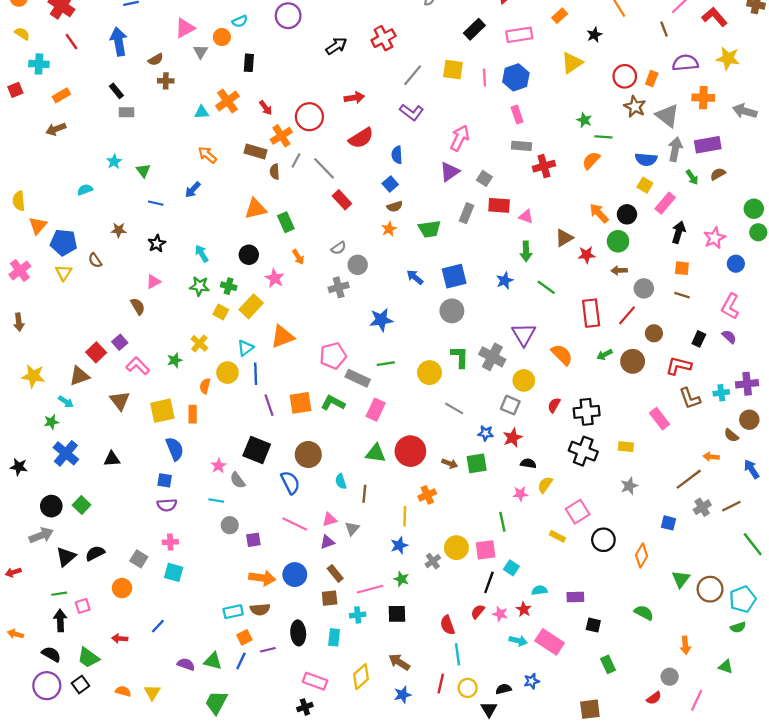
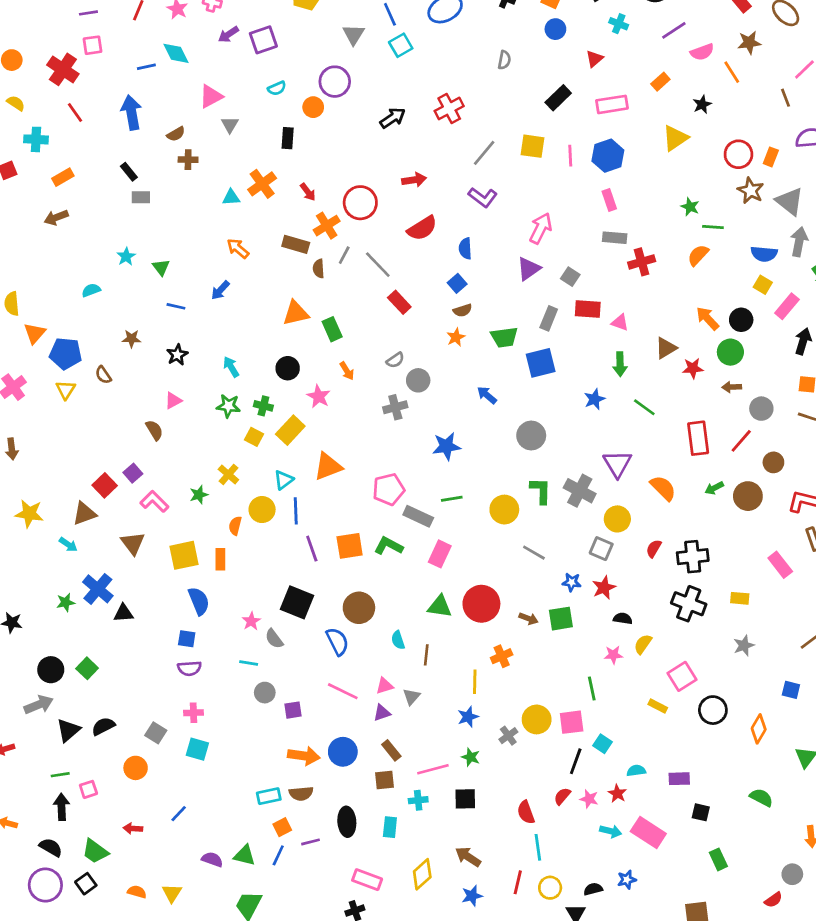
orange circle: (222, 37) -> (313, 107), moved
blue square: (454, 276) -> (541, 363), moved
green star: (51, 422) -> (66, 602), moved
blue cross: (66, 453) -> (98, 589), moved

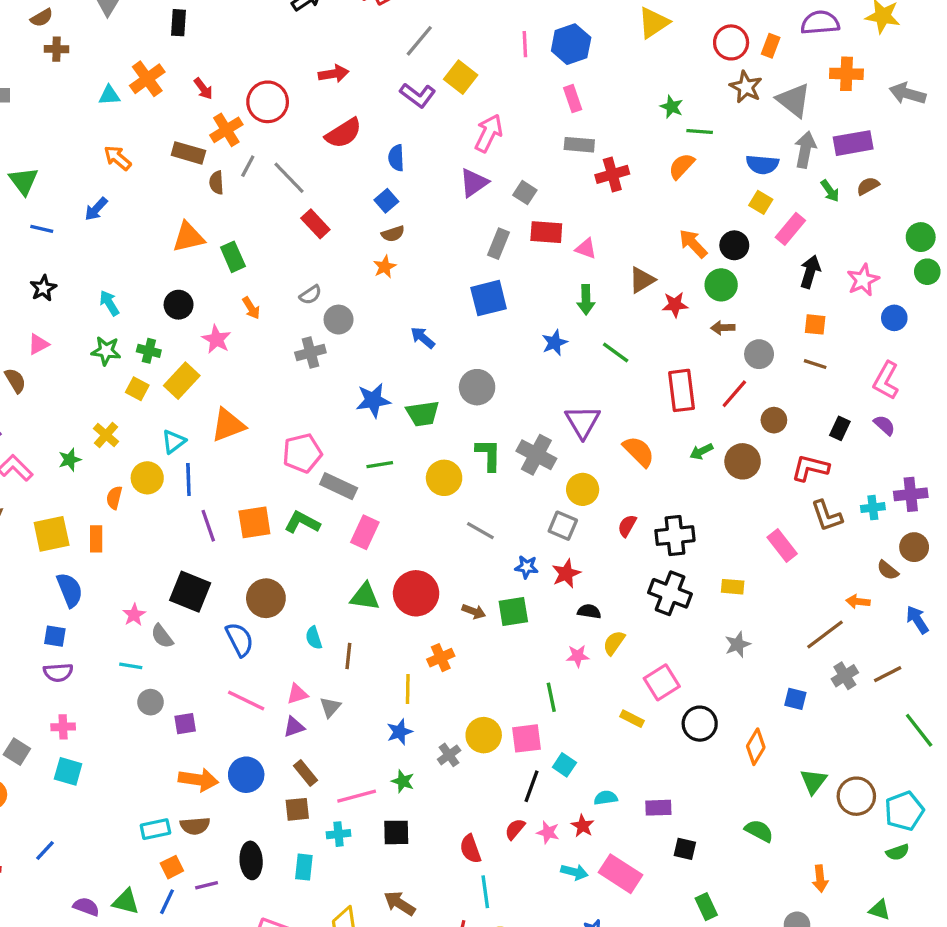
yellow square: (533, 146) -> (461, 77), moved, turned 30
green triangle: (161, 267) -> (24, 181), size x1.4
green trapezoid: (504, 337) -> (423, 414), moved

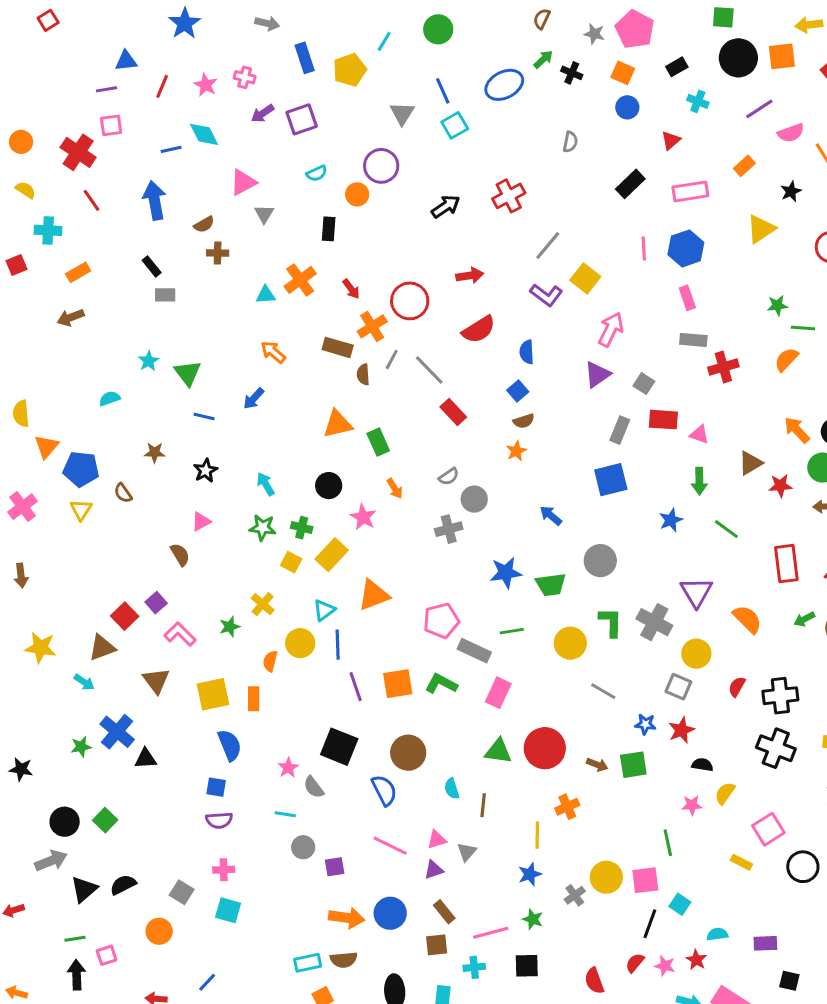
green star: (672, 107) -> (777, 305), turned -30

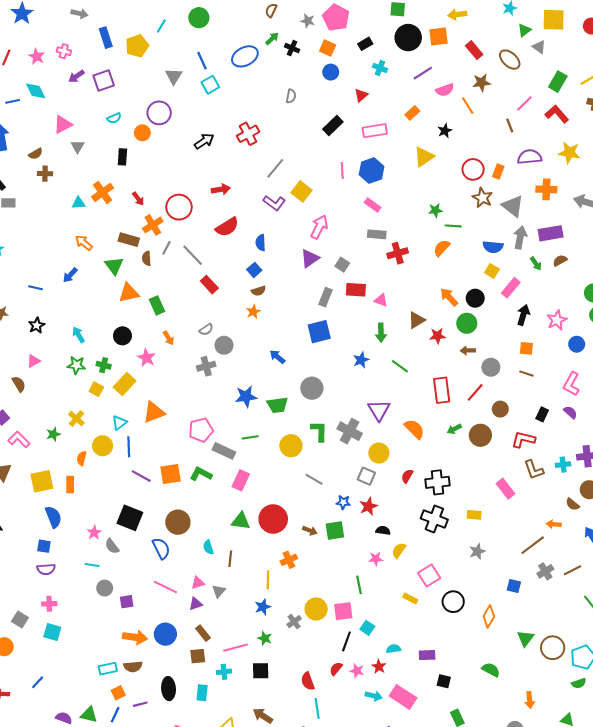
pink rectangle: (687, 298) -> (373, 205), turned -35
green triangle: (188, 373) -> (114, 266), moved
purple line: (356, 687) -> (141, 476), turned -42

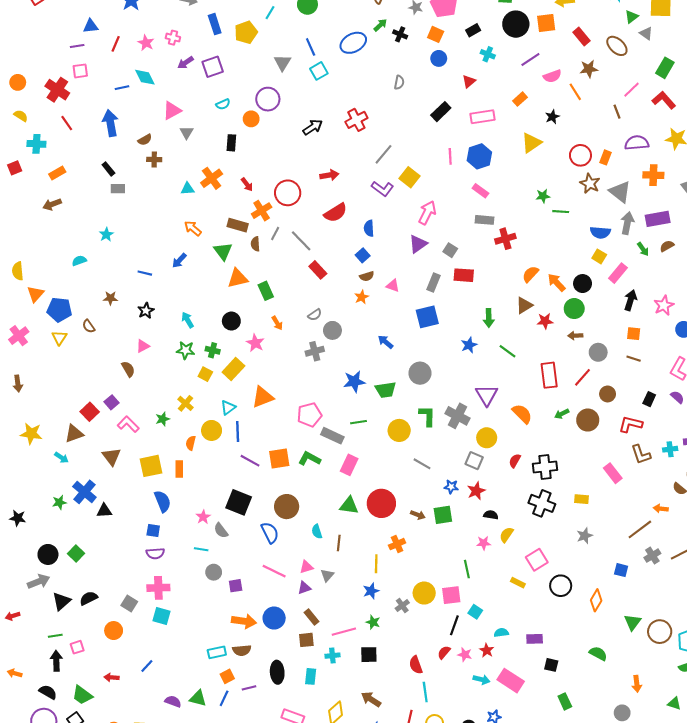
orange semicircle: (442, 248) -> (530, 274), moved
pink triangle: (381, 300) -> (393, 286), moved
pink cross: (49, 604) -> (158, 588), size x1.5

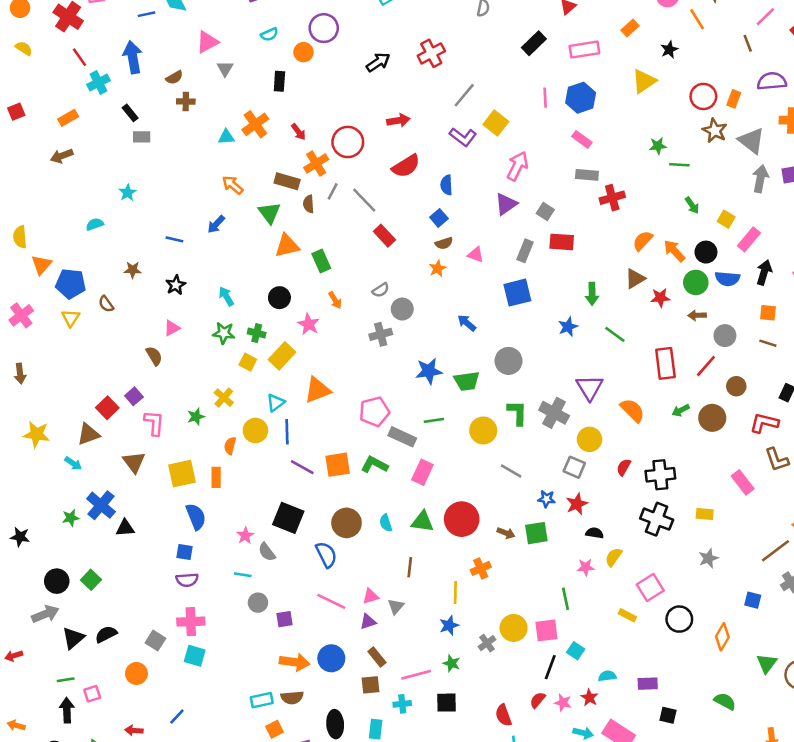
cyan cross: (36, 144) -> (98, 83), moved, turned -30
blue semicircle: (600, 232) -> (727, 279), moved
green arrow: (643, 249) -> (692, 205), moved
pink L-shape: (128, 424) -> (154, 423), turned 50
cyan semicircle: (317, 532) -> (386, 523), moved

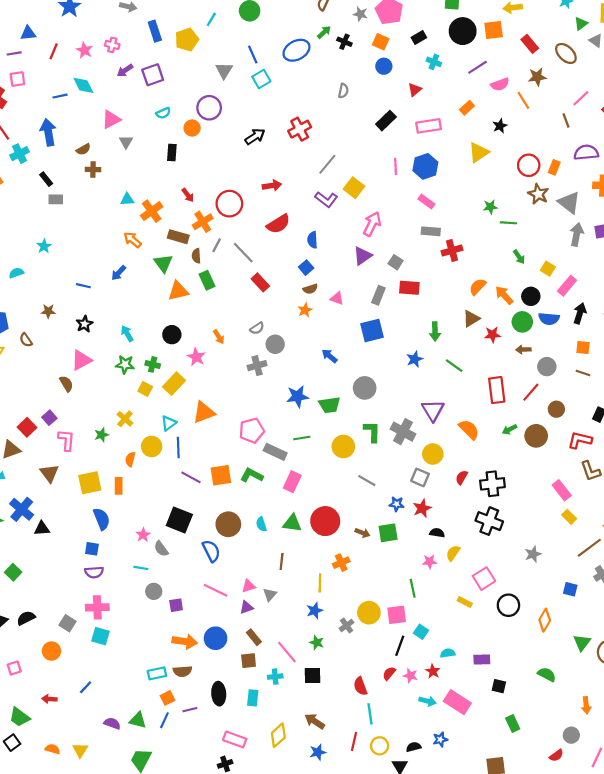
orange cross: (255, 124) -> (152, 211), moved
green rectangle: (321, 261) -> (207, 280), moved
pink triangle: (172, 328) -> (81, 360), size x1.5
yellow rectangle: (705, 514) -> (569, 517), moved, turned 40
pink line: (416, 675) -> (287, 652), turned 65

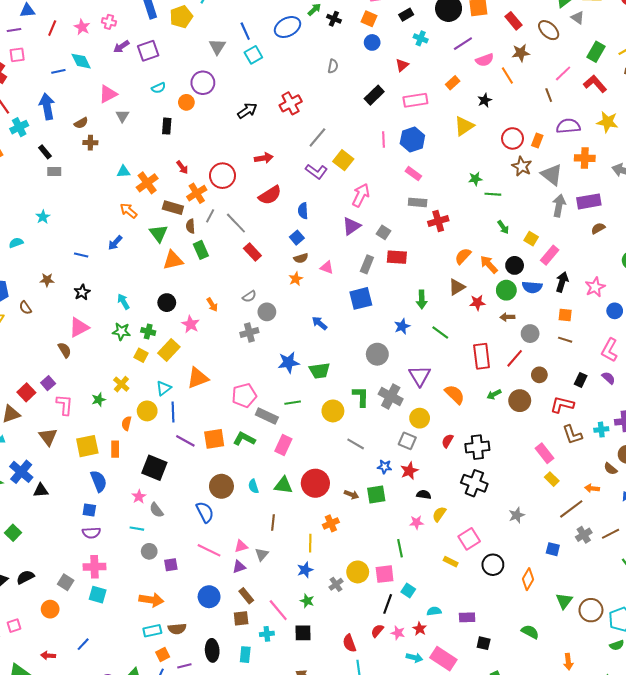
gray circle: (365, 388) -> (377, 354), moved
black square: (179, 520) -> (154, 468), moved
orange arrow: (185, 641) -> (151, 600), moved

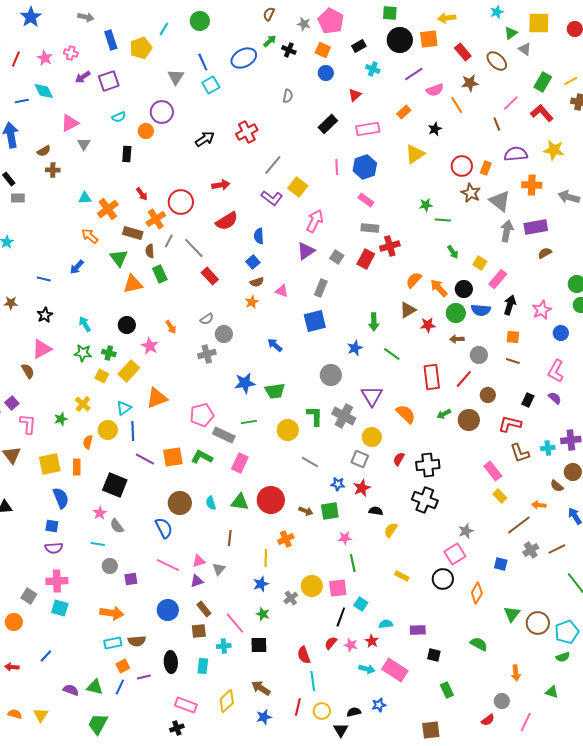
red rectangle: (397, 257) -> (366, 259), moved, turned -66
pink star: (417, 522) -> (345, 538), moved
pink square: (469, 539) -> (455, 554), moved

